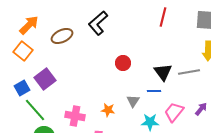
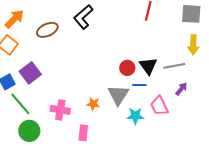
red circle: (123, 63) -> (127, 68), moved
gray triangle: (133, 101) -> (118, 95), size x1.6
purple arrow: (201, 109) -> (181, 89), moved
pink trapezoid: (174, 112) -> (159, 106), turned -65

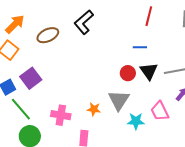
blue line: (139, 85) -> (140, 47), moved

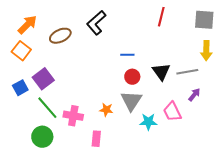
blue line: (140, 47) -> (127, 55), moved
red circle: (128, 73) -> (132, 77), moved
green line: (21, 109) -> (47, 108), moved

